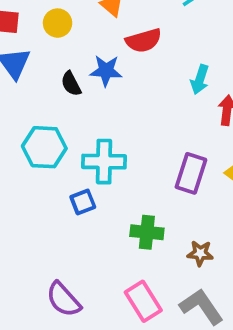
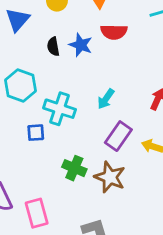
cyan arrow: (200, 79) -> (106, 99), moved
brown star: (200, 253) -> (110, 177), moved, size x1.6
pink rectangle: (143, 301) -> (37, 213), moved

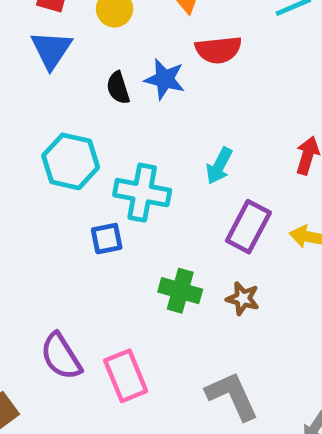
brown star: (110, 177) -> (243, 298), size x0.6

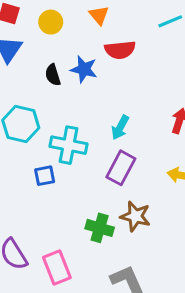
purple rectangle: (248, 227) -> (121, 168), moved
green cross: (180, 291) -> (100, 228), moved
brown star: (243, 298) -> (135, 216), size x1.4

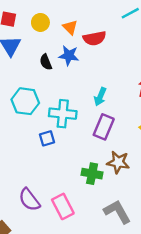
orange triangle: (99, 15) -> (70, 27), moved

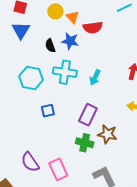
yellow circle: (40, 22) -> (55, 11), moved
cyan cross: (63, 114) -> (65, 72), moved
purple rectangle: (104, 127) -> (88, 115), moved

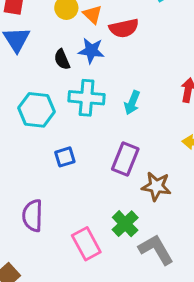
green cross: (85, 143) -> (125, 224), moved, turned 36
purple semicircle: (30, 162) -> (33, 216), moved, turned 40

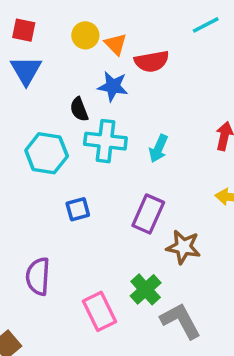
black semicircle: (62, 59) -> (79, 109), moved

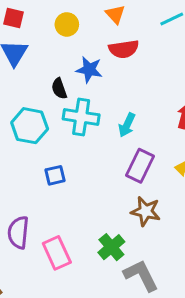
orange triangle: (116, 44) -> (115, 14), moved
purple rectangle: (148, 214) -> (140, 166), moved
pink rectangle: (100, 311) -> (57, 253), moved

